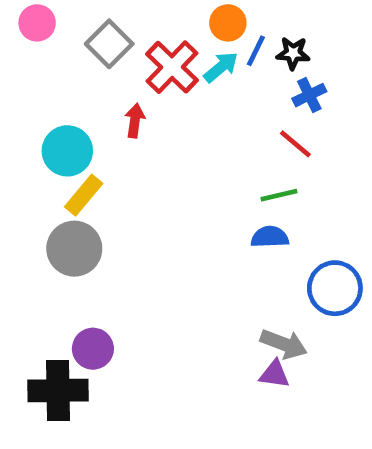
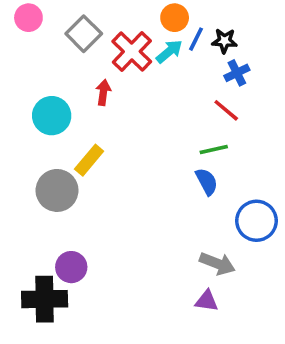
yellow rectangle: (84, 195) -> (89, 160), moved
blue semicircle: (270, 237) -> (207, 182), turned 64
purple triangle: (274, 374) -> (207, 301), moved

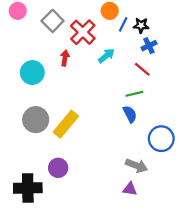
cyan arrow: (169, 52) -> (106, 56), moved
yellow rectangle: (89, 160) -> (66, 124), moved, size x1.4
purple circle: (71, 267) -> (58, 168), moved

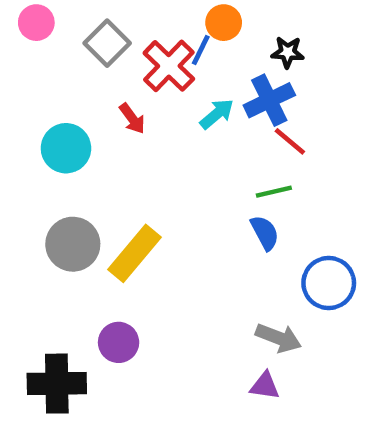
blue line: (123, 24) -> (201, 50), moved
blue cross: (149, 46) -> (269, 100), moved, size x1.5
red arrow: (65, 58) -> (132, 119), turned 136

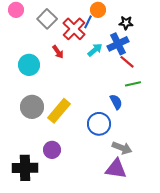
green line: (274, 192) -> (133, 84), moved
blue circle: (329, 283) -> (99, 124), moved
purple triangle: (265, 386) -> (116, 169), size x1.6

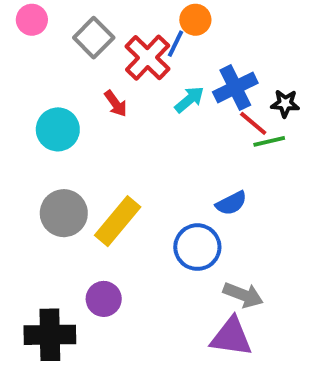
black star: (126, 23) -> (285, 103), moved
green line: (133, 84) -> (269, 141), moved
blue semicircle: (116, 102) -> (231, 203), turned 91

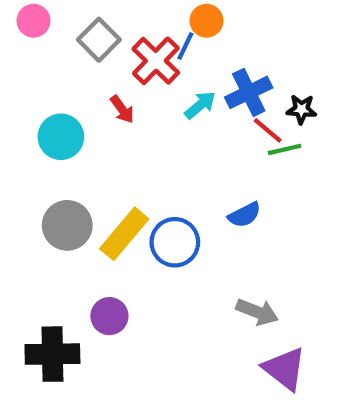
blue circle: (197, 247) -> (175, 242), moved
purple triangle: (231, 337) -> (285, 369), moved, turned 30

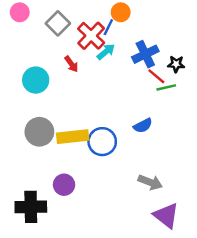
cyan arrow: (200, 105) -> (106, 52), moved
yellow rectangle: (124, 234) -> (73, 137), turned 44

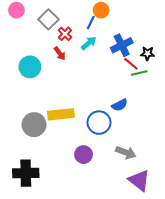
red cross: (91, 36) -> (65, 34), moved, size x0.6
gray circle: (39, 132) -> (34, 125), moved
blue circle: (102, 142) -> (99, 123), moved
purple circle: (64, 185) -> (84, 155), moved

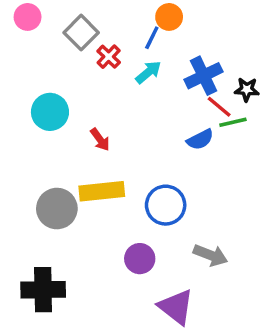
red arrow: (60, 53) -> (100, 140), moved
blue semicircle: (120, 105) -> (200, 140), moved
purple triangle: (139, 180) -> (176, 307), moved

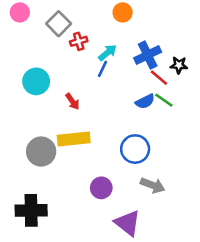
blue line: (152, 38) -> (103, 69), moved
red cross: (109, 57) -> (79, 41), turned 30
green line: (233, 122) -> (164, 100), moved, turned 48
blue circle: (166, 205) -> (135, 149), moved

